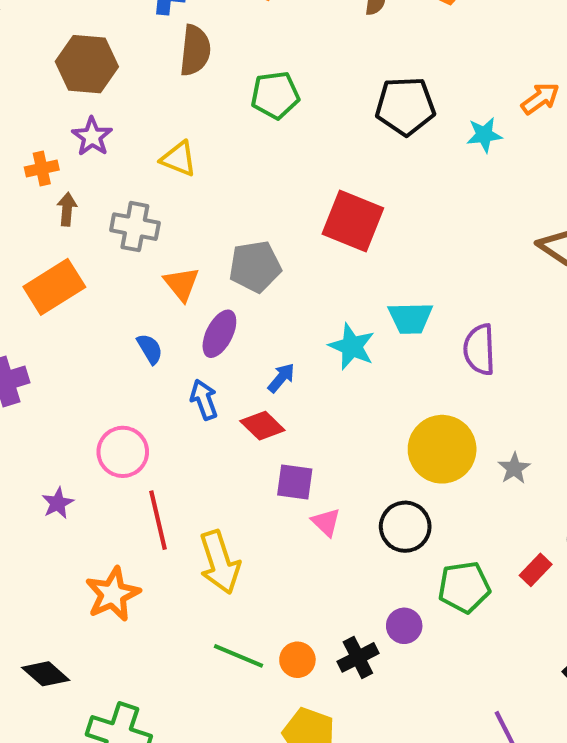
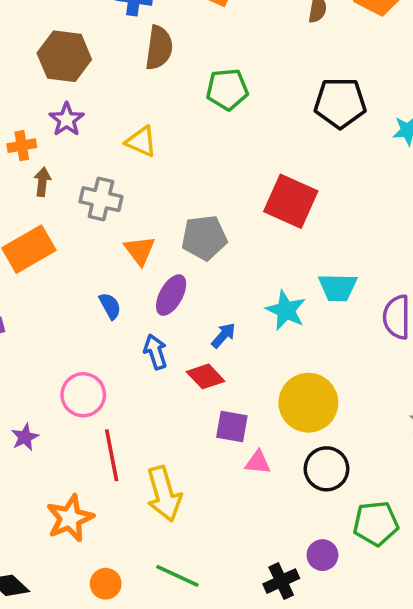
yellow circle: (442, 449) -> (308, 403), moved
pink triangle: (326, 522) -> (258, 462), turned -40
orange circle: (297, 660) -> (106, 584), moved

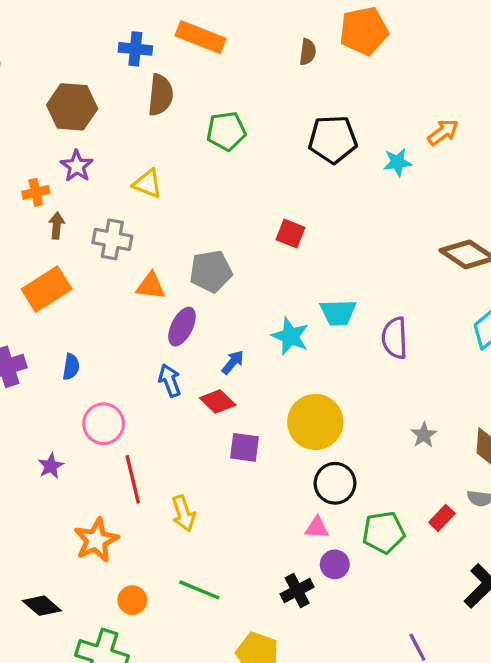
red square: (291, 201) -> (291, 234), size x0.6
orange triangle: (140, 250) -> (151, 286), turned -44
blue semicircle: (110, 306) -> (71, 367), moved, turned 40
pink triangle: (258, 462) -> (317, 528), moved
yellow arrow: (164, 494) -> (183, 513), size x0.7

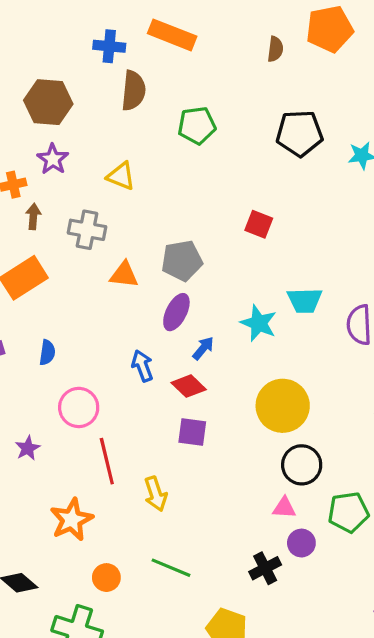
purple ellipse: (182, 327) -> (176, 312), moved
purple square: (244, 447) -> (192, 432), moved

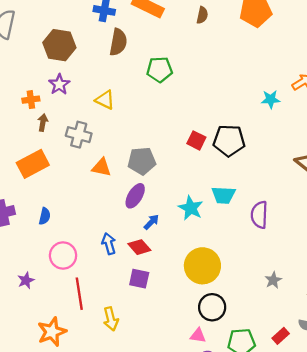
brown semicircle: (275, 49) -> (202, 15), moved
black pentagon: (299, 133) -> (229, 141), moved
blue arrow: (142, 366) -> (109, 244), moved

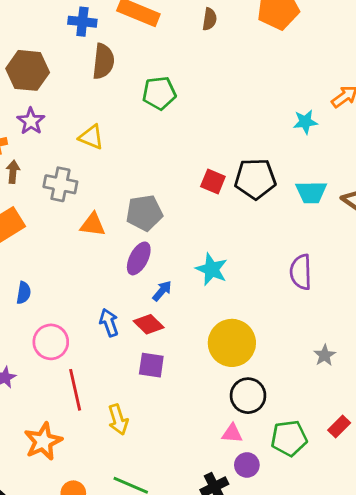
cyan trapezoid: (223, 195) -> (311, 192), moved

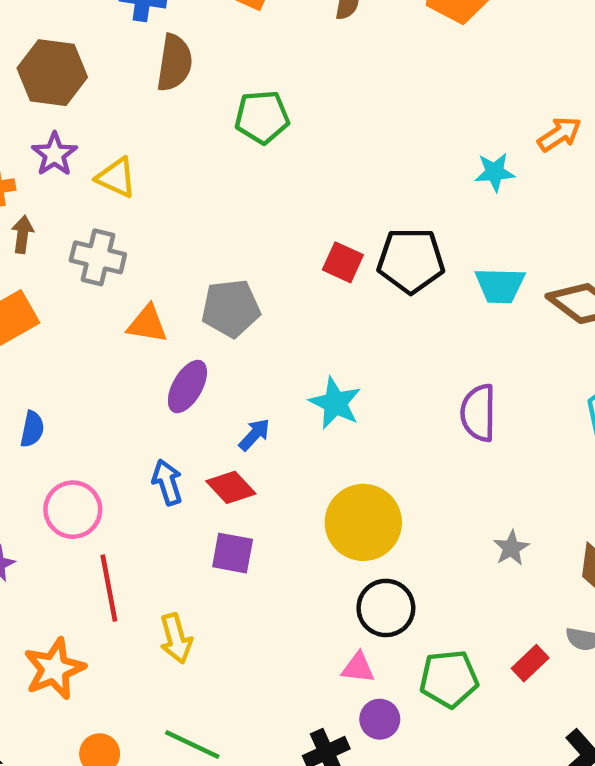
yellow triangle: (91, 137) -> (116, 178), moved
purple ellipse: (139, 258) -> (187, 386), moved

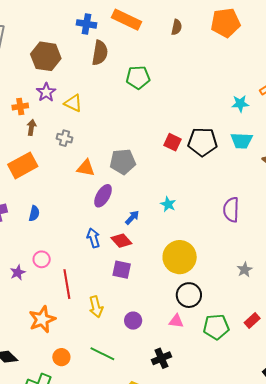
gray cross: (98, 257) -> (65, 138), size x0.7
cyan trapezoid: (500, 285) -> (242, 141), moved
cyan star: (335, 403) -> (168, 204), size x0.7
pink circle: (73, 510) -> (42, 259), moved, size x0.7
purple circle: (380, 719) -> (133, 321), moved

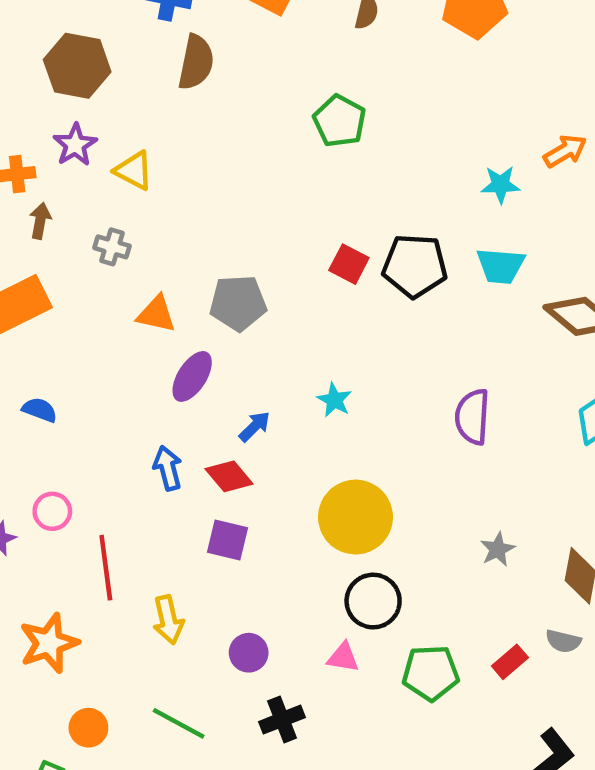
green pentagon: (138, 77) -> (339, 121), moved, turned 30
blue semicircle: (34, 213) -> (40, 410), turned -84
black cross: (161, 358) -> (282, 720), moved

